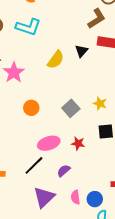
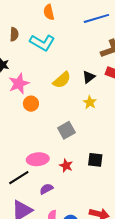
yellow star: (100, 104) -> (90, 102), moved
orange circle: (31, 108) -> (31, 104), moved

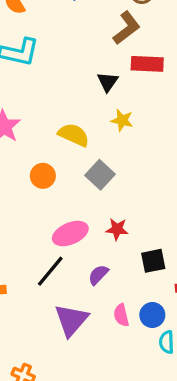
yellow semicircle: (62, 80) -> (74, 135), moved, turned -96
orange circle: (31, 104) -> (43, 176), moved
black square: (95, 160) -> (153, 261), moved

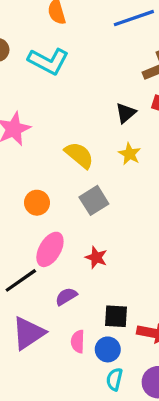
orange circle: (43, 176) -> (37, 203), moved
pink ellipse: (70, 234) -> (50, 249), turned -52
black square: (153, 261) -> (116, 316), moved

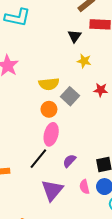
yellow semicircle: (79, 155) -> (49, 84), moved, turned 150
orange circle: (37, 203) -> (49, 109), moved
red star: (96, 257) -> (101, 90), moved

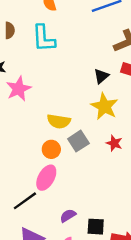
cyan L-shape: (17, 17) -> (44, 38), turned 60
yellow star: (84, 61) -> (104, 106), size x1.6
purple semicircle: (69, 161) -> (68, 216), moved

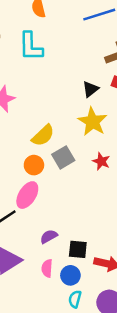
yellow semicircle: (59, 121) -> (43, 135), turned -55

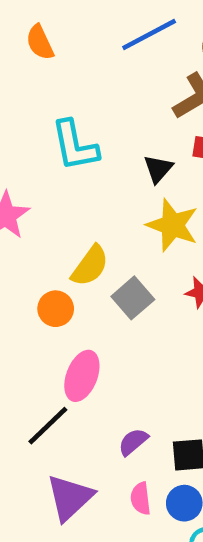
cyan L-shape: (31, 46) -> (75, 146), moved
orange circle: (34, 165) -> (56, 309), moved

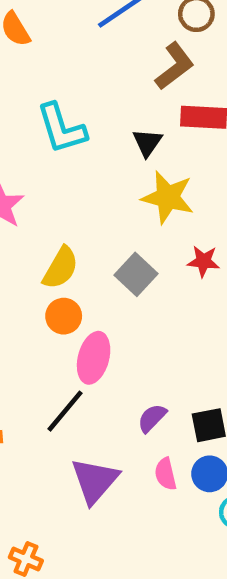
yellow semicircle: (90, 266) -> (61, 268), moved
orange circle: (56, 309) -> (64, 316), moved

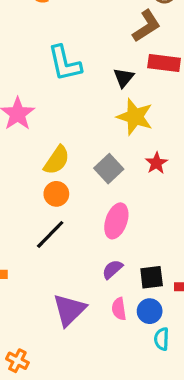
red star: (203, 261) -> (156, 163), turned 30
pink ellipse: (94, 358) -> (116, 221), moved
black line: (65, 411) -> (50, 234), moved

